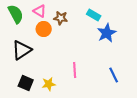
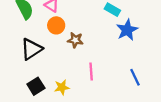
brown star: (61, 18) -> (75, 40), moved
black square: (26, 83) -> (36, 86), turned 35

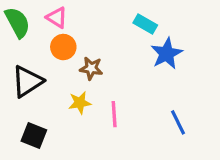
black square: (36, 86) -> (34, 135), turned -36
yellow star: (62, 87) -> (80, 103), moved

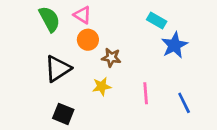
pink line: (114, 114) -> (146, 93), moved

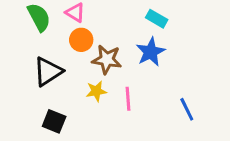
blue star: (174, 45) -> (151, 52), moved
brown star: (111, 58) -> (107, 59), size x1.4
pink line: (146, 93) -> (128, 99), moved

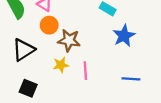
blue star: (151, 52) -> (124, 36), moved
blue line: (187, 109) -> (131, 79), turned -60

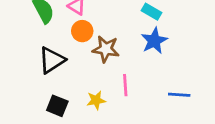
blue star: (124, 36) -> (154, 41), moved
yellow star: (61, 65) -> (96, 100), moved

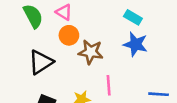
blue star: (154, 41) -> (136, 44), turned -30

